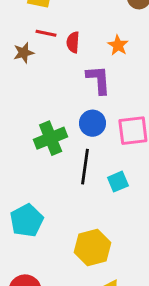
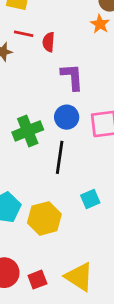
orange star: (118, 45) -> (100, 24), moved
cyan square: (118, 182) -> (90, 199), moved
yellow hexagon: (92, 247) -> (44, 218), moved

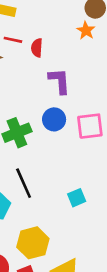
black line: (60, 157) -> (24, 183), moved, turned -32
yellow hexagon: (44, 218) -> (33, 243), moved

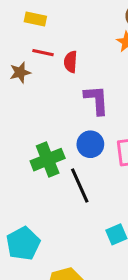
black line: (24, 183) -> (80, 185), moved

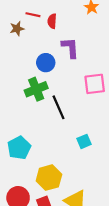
blue circle: (90, 144) -> (46, 63), moved

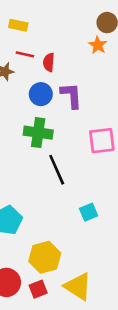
blue circle: (46, 63) -> (41, 94), moved
green cross: (36, 89) -> (38, 133), moved, turned 30

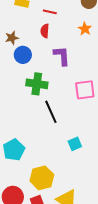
orange star: (98, 45) -> (85, 29), moved
red line: (25, 54) -> (50, 12), moved
blue circle: (41, 94) -> (23, 55), moved

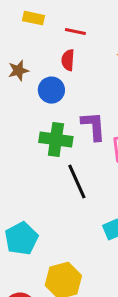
blue circle: (23, 55) -> (51, 90), moved
purple L-shape: (62, 56) -> (93, 126), moved

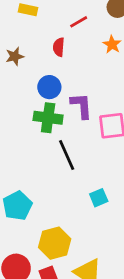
red line: (75, 32) -> (79, 22), moved, turned -42
blue circle: (51, 90) -> (49, 87), moved

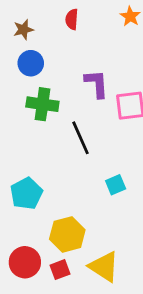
blue circle: (49, 87) -> (31, 63), moved
green cross: (48, 118) -> (42, 104), moved

